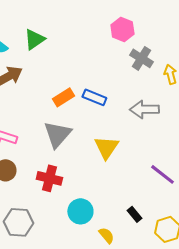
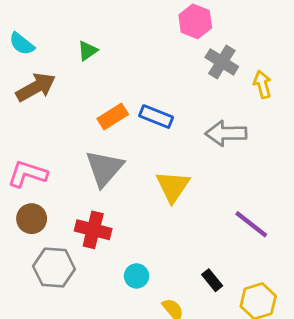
green triangle: (34, 39) -> (88, 51), moved, size x0.7
cyan circle: (80, 211) -> (137, 276), size x0.7
gray hexagon: (18, 222) -> (54, 268), moved

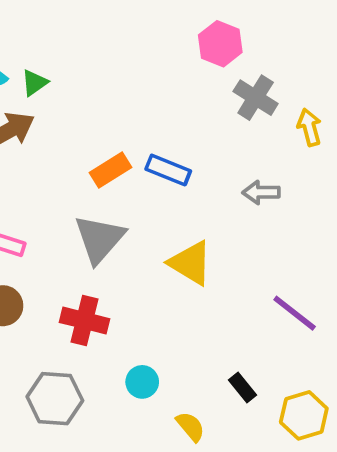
green triangle: (88, 51) -> (34, 83), moved
gray arrow: (226, 133) -> (261, 192), size x0.7
yellow triangle: (173, 186) -> (190, 263), turned -33
gray hexagon: (54, 268) -> (55, 399), moved

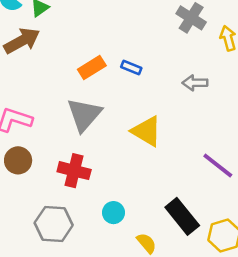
blue rectangle: (168, 170) -> (131, 68), size x0.7
black rectangle: (243, 387) -> (182, 216), size x1.8

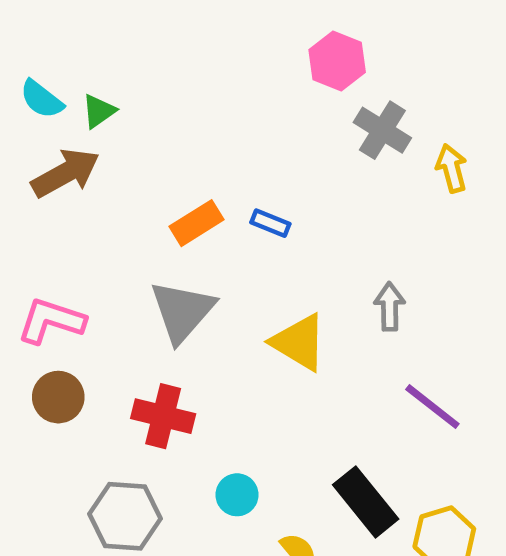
gray arrow: (195, 83) -> (390, 307), moved, turned 90

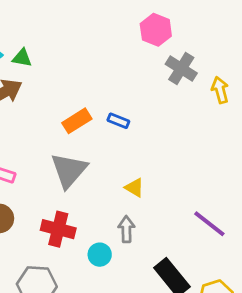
green triangle: (99, 111) -> (22, 58), turned 45
gray arrow: (390, 307) -> (126, 229), moved
yellow triangle: (299, 342) -> (134, 188), size x0.6
cyan circle: (237, 495) -> (100, 255), moved

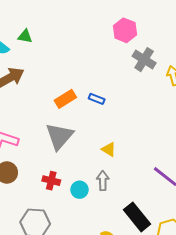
green triangle: (22, 58) -> (25, 36), moved
red cross: (58, 229) -> (51, 181), size x0.7
cyan circle: (100, 255) -> (80, 190), moved

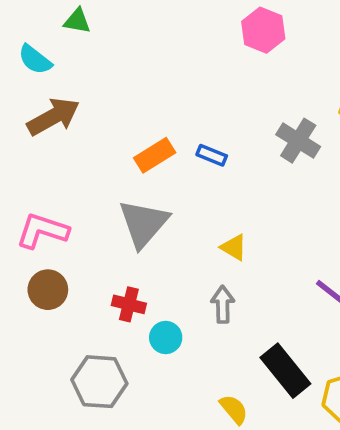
green triangle: (25, 36) -> (77, 21), moved
gray cross: (144, 60) -> (298, 141), moved
cyan circle: (80, 190) -> (166, 337), moved

